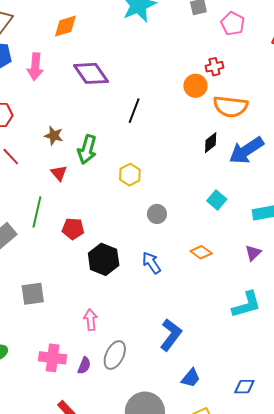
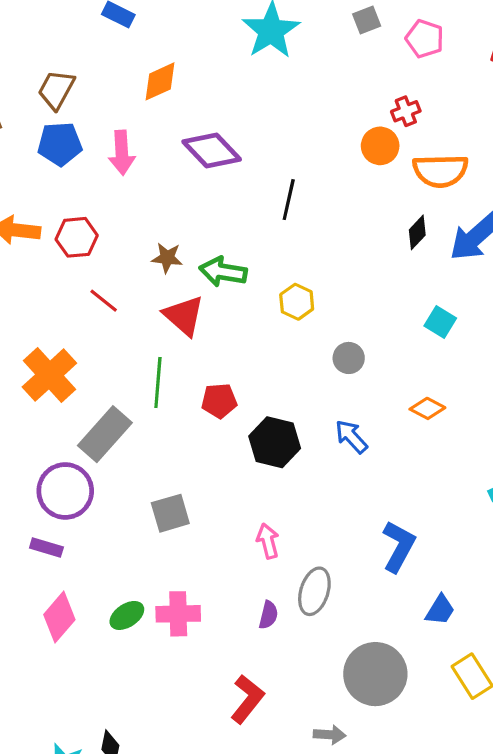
green arrow: (87, 149) -> (223, 272), turned 92
red triangle: (59, 173) -> (184, 316), size x1.6
pink cross: (53, 358) -> (178, 614), moved

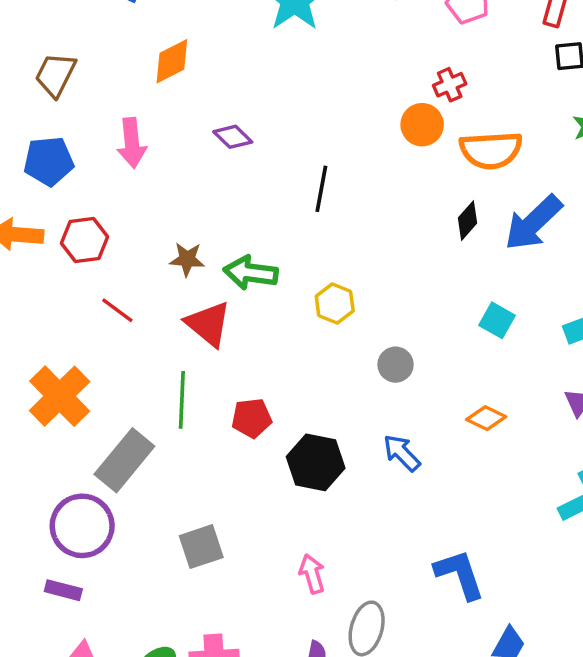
blue pentagon: (60, 144) -> (49, 161), moved
purple diamond: (212, 151) -> (233, 137), size x0.6
blue L-shape: (399, 546) -> (459, 574), turned -45

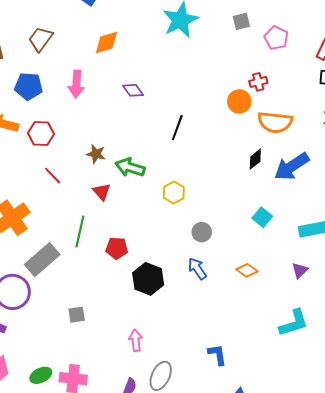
red triangle: (208, 324) -> (102, 192), size x0.7
blue arrow: (402, 453) -> (197, 269), moved
gray square: (201, 547) -> (77, 315), size x0.7
blue L-shape: (459, 574) -> (217, 355), size x0.7

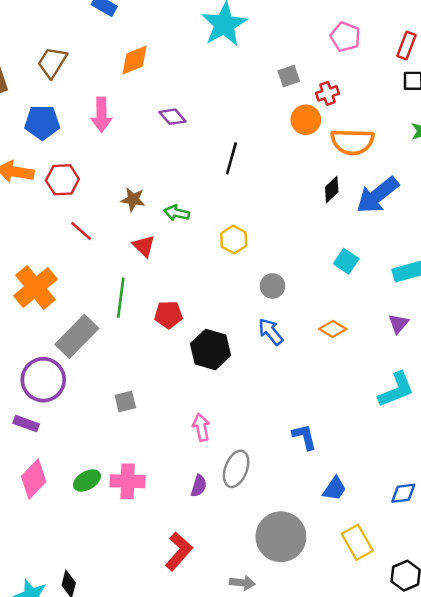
gray square: (241, 21) -> (289, 76), moved
green arrow: (130, 167) -> (177, 213), size x0.7

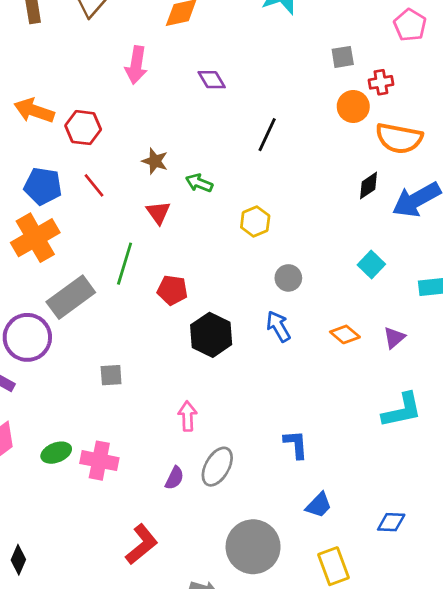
blue pentagon: (42, 122) -> (43, 186), moved
purple triangle: (398, 324) -> (394, 338), moved

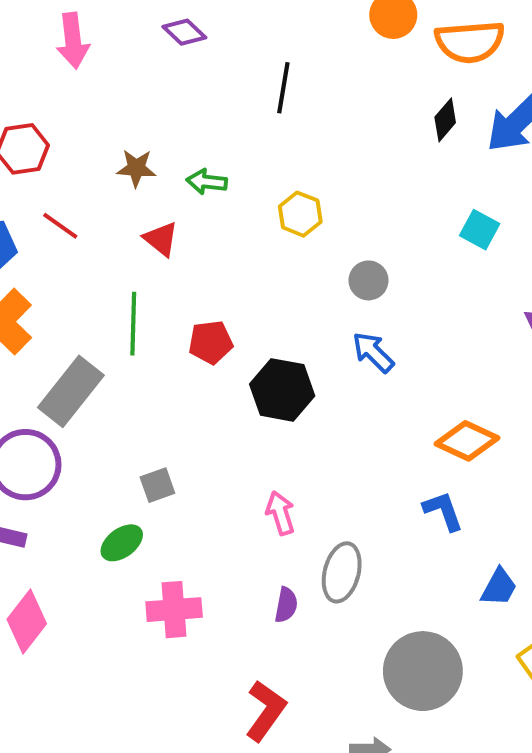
orange diamond: (345, 334) -> (467, 441), moved, size x1.4
green ellipse: (56, 453) -> (122, 543), moved

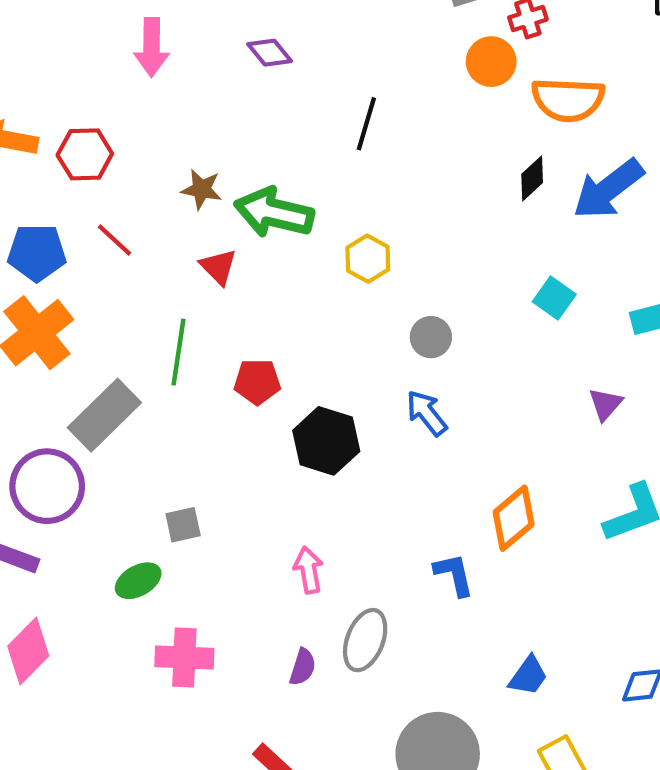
green arrow: (207, 182) -> (274, 213), size x1.8
orange diamond: (467, 441) -> (514, 518), turned -72
blue L-shape: (443, 511) -> (454, 575), moved

